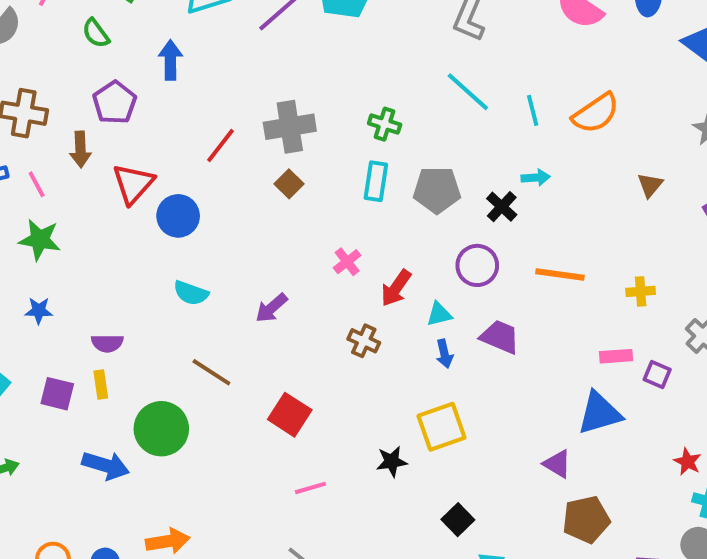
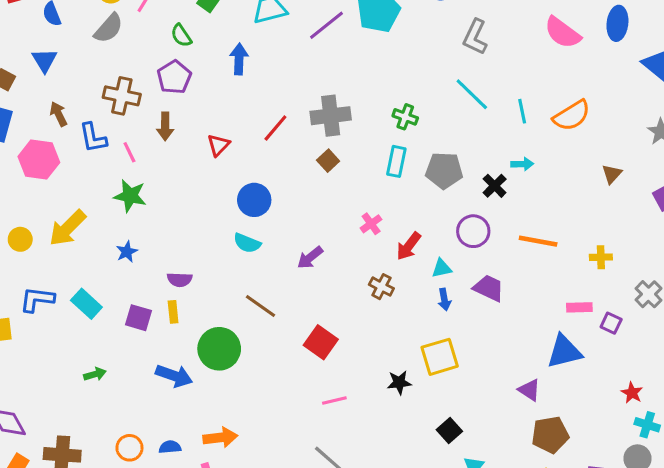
purple pentagon: (115, 103) -> (174, 77), moved
red triangle: (133, 184) -> (218, 145), moved, size x0.7
blue circle: (178, 216) -> (254, 200), moved
blue star: (39, 311) -> (127, 252), turned -30

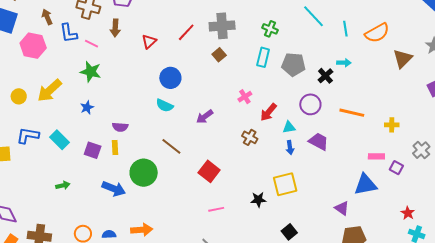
pink line: (129, 152) -> (92, 44), turned -40
brown triangle: (612, 174) -> (403, 59), moved, size x1.5

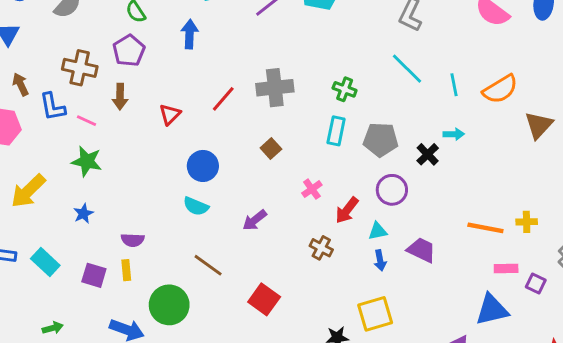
brown square: (219, 55) -> (271, 149), moved
purple circle: (310, 104) -> (392, 190), moved
orange line: (352, 113) -> (485, 228), moved

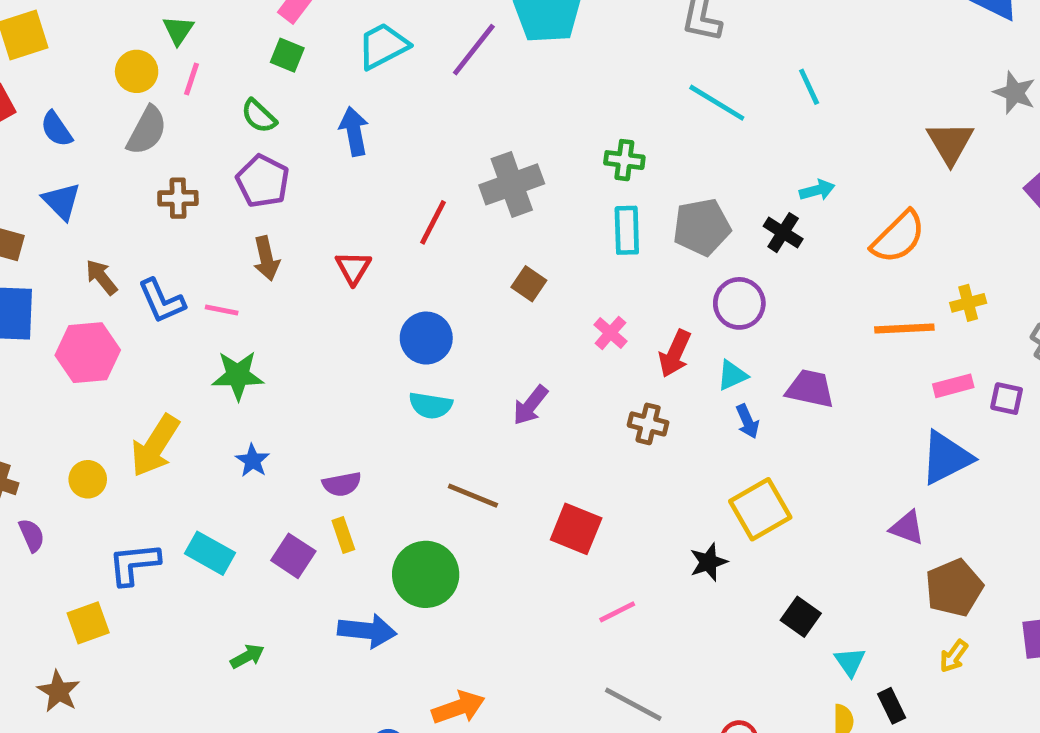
brown cross: (80, 68) -> (178, 198), moved, size x0.7
cyan line: (454, 85) -> (809, 87), moved
orange semicircle: (500, 89) -> (898, 237), moved
purple square: (94, 275) -> (293, 556), turned 30

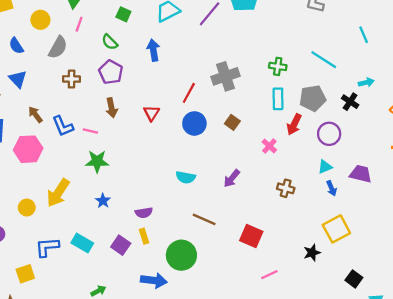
yellow circle: (137, 71) -> (40, 20), moved
cyan line: (717, 103) -> (324, 60), moved
blue circle: (426, 338) -> (194, 123), moved
red arrow: (675, 354) -> (294, 124), moved

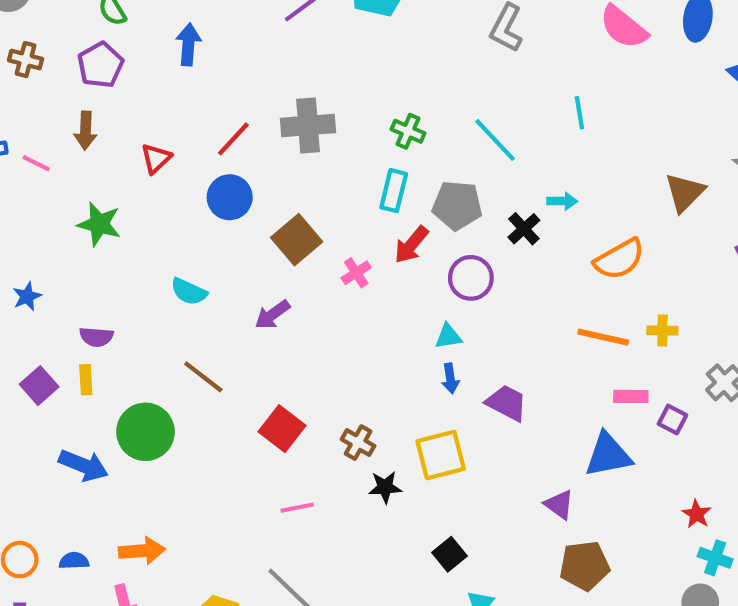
brown square: (232, 122) -> (297, 240), moved, size x1.6
green star: (97, 161) -> (99, 224), moved
purple trapezoid: (361, 174) -> (507, 403), moved
brown cross: (286, 188) -> (358, 443), moved

